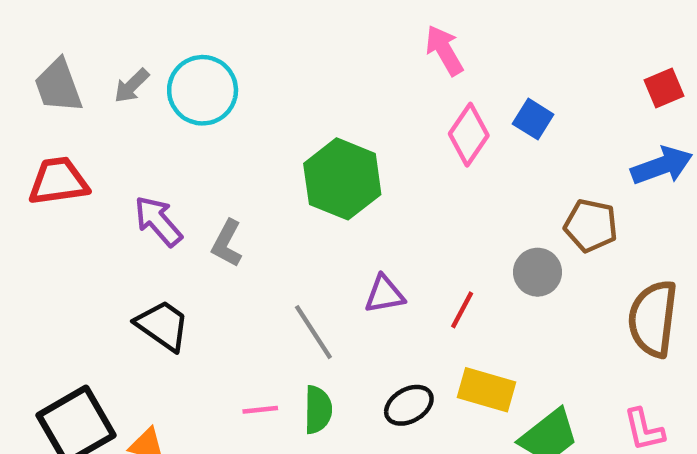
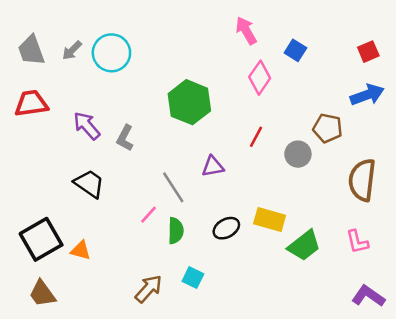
blue square: (533, 119) -> (295, 50), moved
red line: (462, 310) -> (256, 137), moved
pink line: (260, 410) -> (149, 215), moved, turned -42

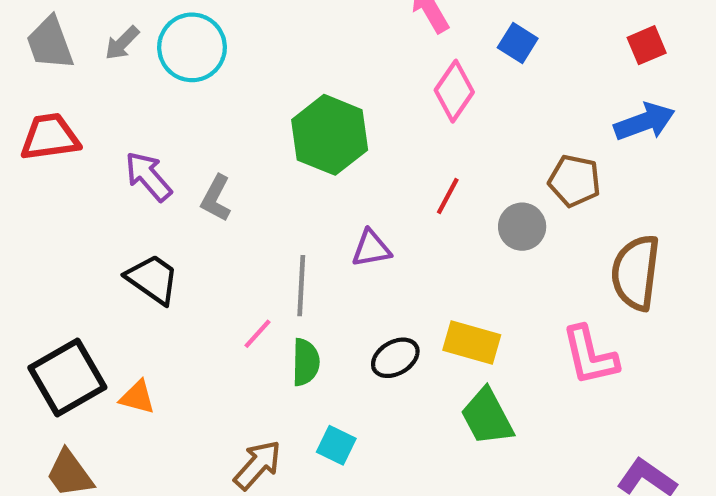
gray line: (173, 187) -> (301, 286), turned 36
pink L-shape: (357, 242) -> (590, 356), moved, size x1.4
green trapezoid: (304, 245) -> (487, 417), moved, turned 100

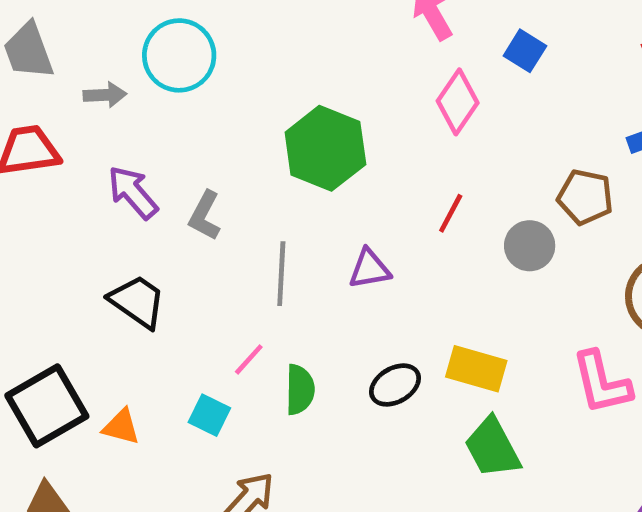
gray arrow: (122, 43) -> (105, 95), moved, turned -138
gray line: (301, 286) -> (281, 274), moved
cyan square: (336, 445) -> (209, 415), moved

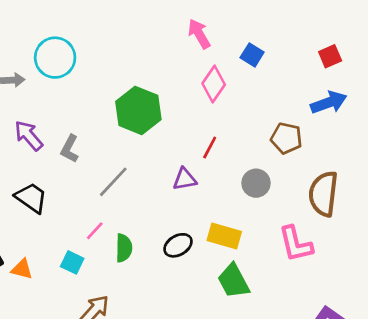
gray circle: (530, 246) -> (256, 183), moved
purple triangle: (369, 269) -> (185, 179), moved
gray line: (281, 274) -> (113, 182), turned 40

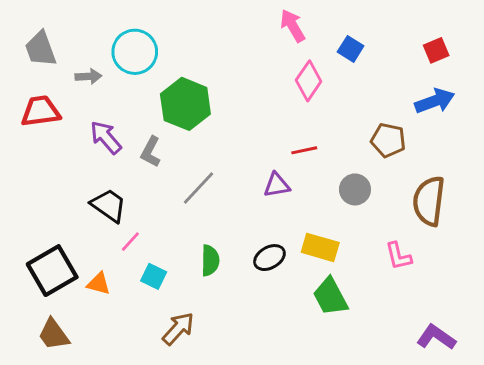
green hexagon: (138, 110) -> (185, 104), moved
red line: (210, 147) -> (304, 150), turned 50
pink line: (95, 231) -> (130, 242), moved
pink L-shape: (296, 244) -> (398, 256), size x0.7

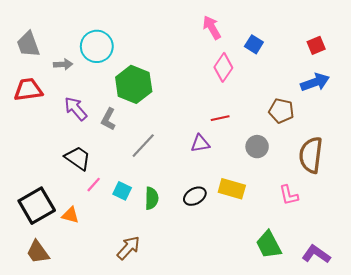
cyan square: (154, 276) -> (122, 191), moved
green trapezoid: (330, 297) -> (269, 245), moved

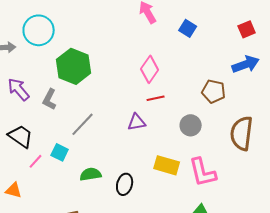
pink diamond: (223, 67) -> (150, 69), moved
cyan square: (122, 191) -> (60, 152), moved
pink L-shape: (289, 195) -> (203, 172), moved, size x1.5
black ellipse: (195, 196) -> (125, 184), moved, turned -45
green semicircle: (152, 198) -> (91, 174), turned -100

